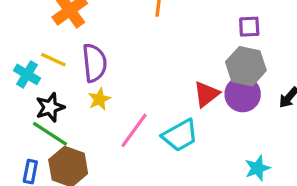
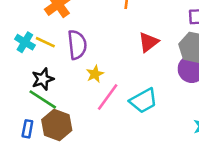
cyan cross: (27, 74) -> (25, 42), moved
red triangle: (206, 94) -> (148, 42), moved
yellow star: (99, 99) -> (95, 74), moved

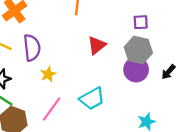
pink line: (108, 97) -> (52, 109), moved

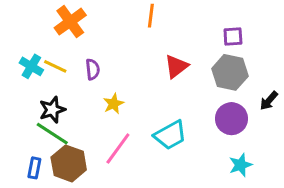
purple semicircle: (32, 48) -> (93, 69), size x0.6
purple circle: (136, 70) -> (231, 119), moved

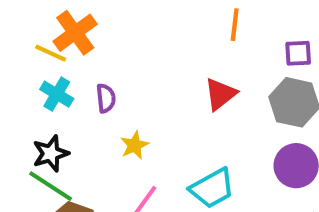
orange line: (151, 16) -> (235, 25), moved
cyan cross: (31, 66) -> (57, 94), moved
yellow line: (55, 66) -> (51, 53), moved

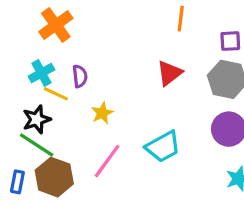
yellow line: (51, 53) -> (56, 94), moved
cyan cross: (57, 94) -> (41, 73), turned 30

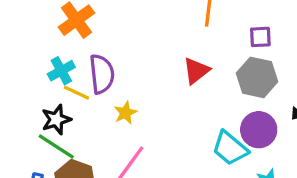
purple semicircle: (80, 76) -> (102, 74), size x1.6
cyan trapezoid: (163, 147) -> (230, 148), moved, turned 69

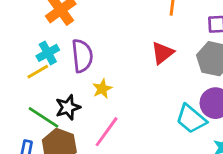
yellow line: (77, 93) -> (38, 72), moved, turned -55
black star: (56, 120) -> (68, 107), moved

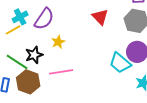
red triangle: (162, 53) -> (100, 17), turned -36
purple semicircle: (82, 56) -> (44, 19), turned 40
pink line: (107, 132) -> (61, 72), turned 45

